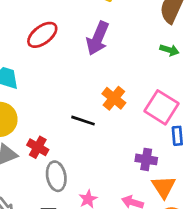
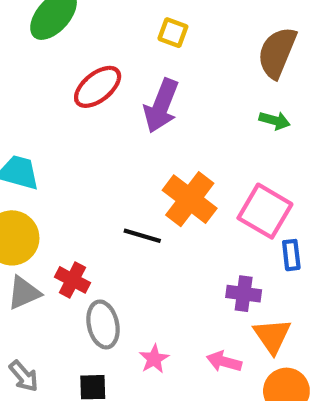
red ellipse: (42, 35) -> (98, 87), moved
orange cross: (114, 98) -> (190, 199), size x1.4

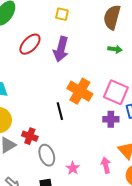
black line: (142, 236) -> (60, 111), turned 66
purple cross: (244, 294) -> (111, 119), moved
pink arrow: (224, 362) -> (106, 165), turned 70

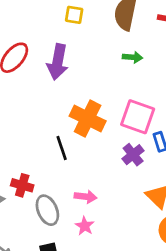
yellow square: (62, 14) -> (74, 15), moved
purple cross: (111, 119) -> (133, 155), turned -35
pink arrow: (106, 165) -> (86, 197), moved, turned 112

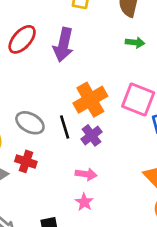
orange cross: (88, 118) -> (90, 100), turned 32
purple cross: (133, 155) -> (91, 135), moved
gray ellipse: (47, 210) -> (30, 123), moved, turned -40

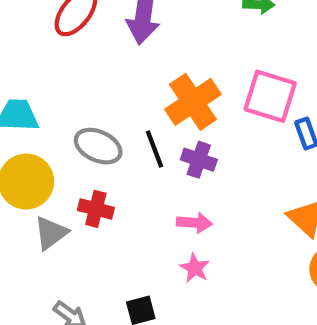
purple cross: (91, 135) -> (199, 160), turned -30

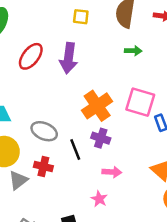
black line: (155, 149) -> (75, 149), moved
pink arrow: (194, 223) -> (112, 172), moved

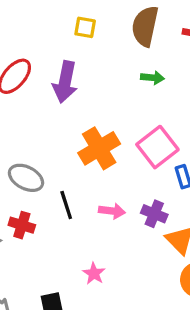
pink square: (140, 102) -> (157, 147), turned 32
purple cross: (101, 138) -> (154, 214), moved
pink arrow: (112, 172) -> (112, 211), moved

